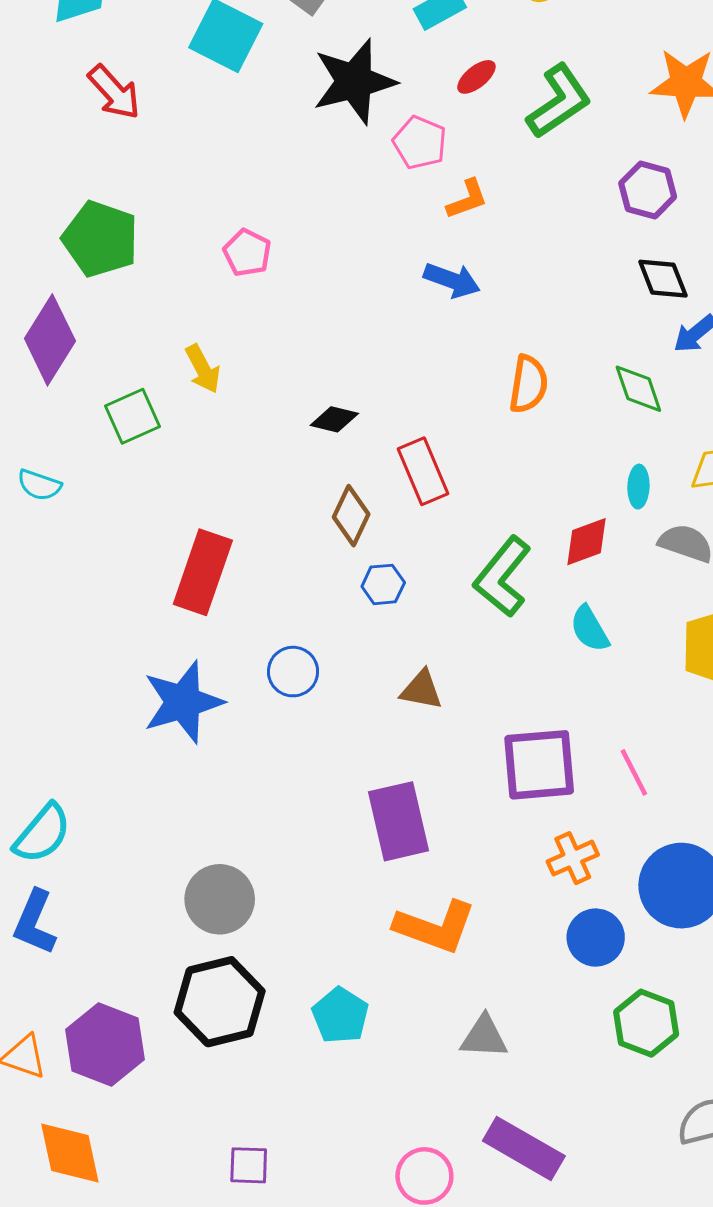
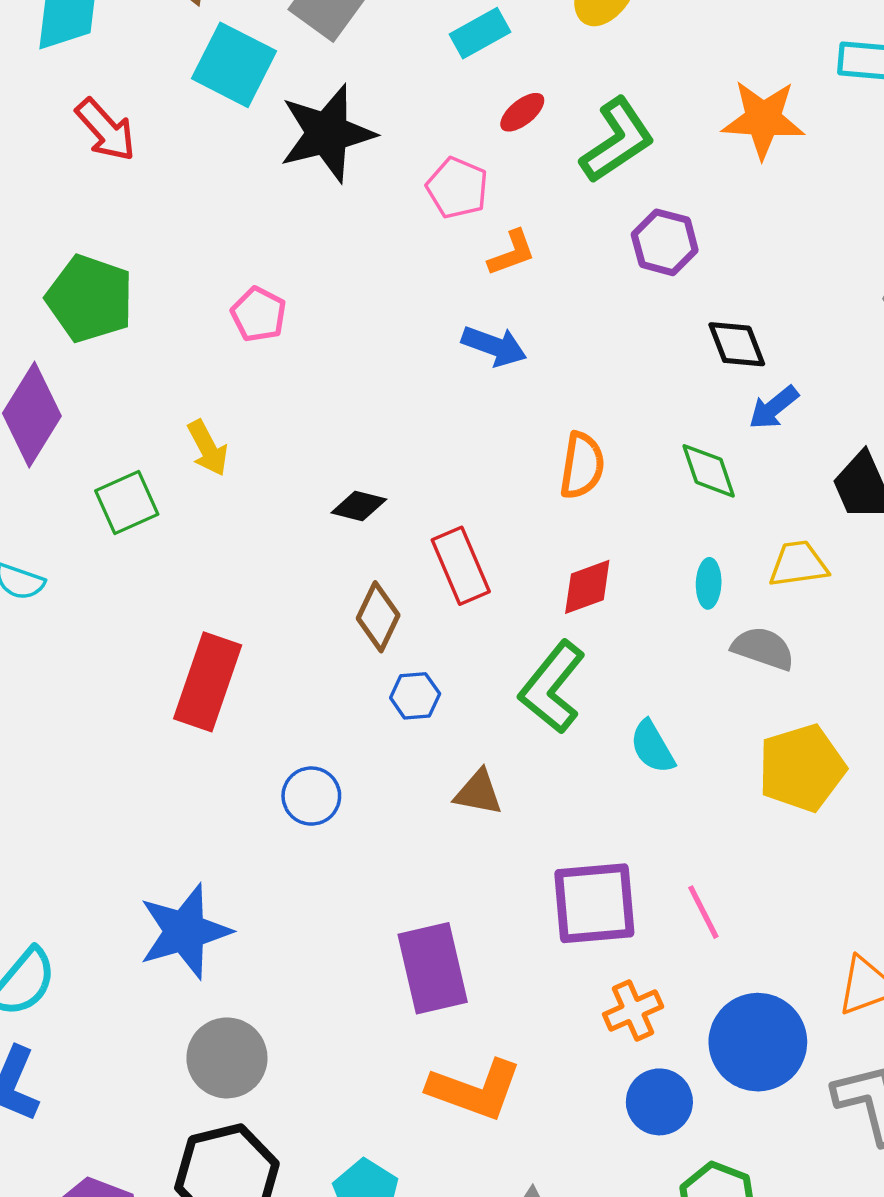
black star: (354, 81) -> (327, 133), moved
purple hexagon: (648, 190) -> (665, 242), moved
red diamond: (587, 542) -> (587, 587), moved
brown triangle: (421, 690) -> (478, 793), moved
blue star: (183, 702) -> (185, 931), moved

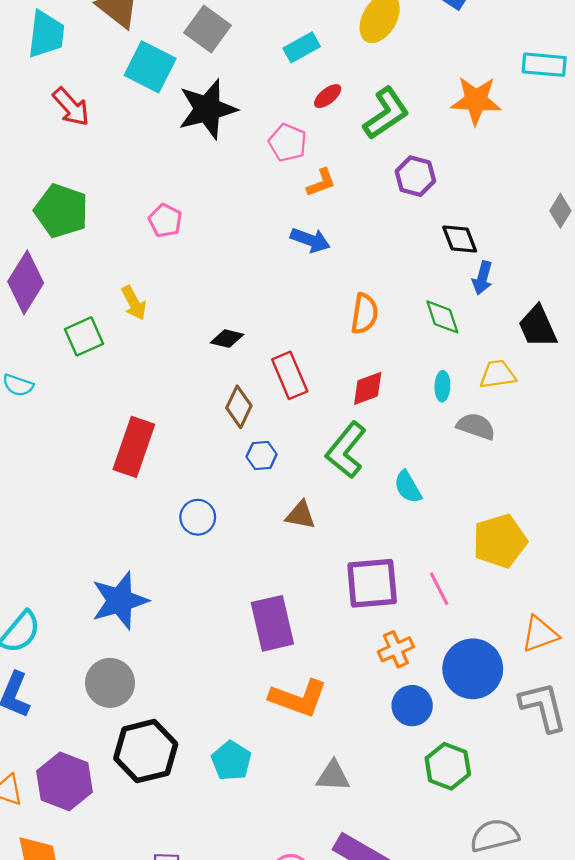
blue arrow: (774, 408) -> (482, 278), turned -36
yellow pentagon: (802, 768) -> (500, 541), moved
gray circle: (227, 1058) -> (110, 683), moved

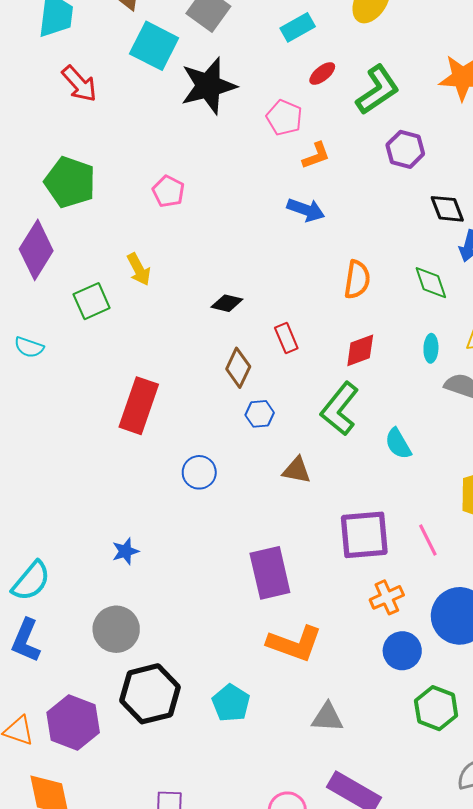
red rectangle: (290, 375) -> (286, 338), size x0.7
blue star: (120, 601) -> (125, 551), size x0.5

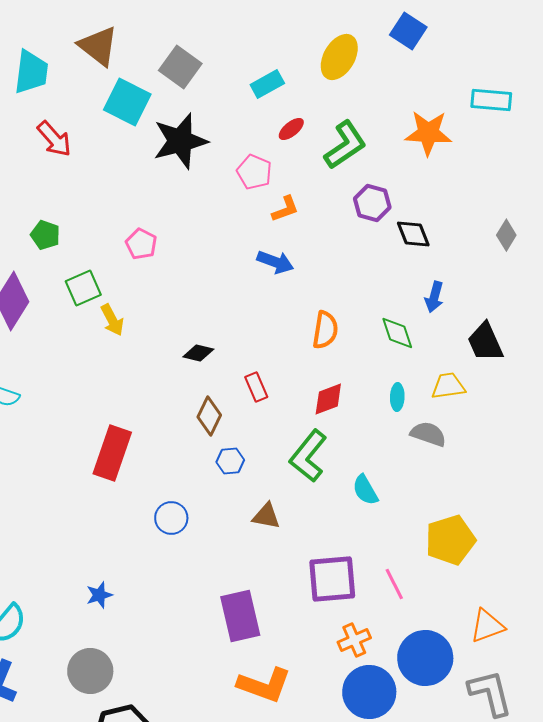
green pentagon: (70, 182) -> (45, 235), size x0.6
black diamond: (447, 209) -> (413, 234), moved
green square: (92, 301) -> (83, 288), moved
blue circle: (402, 651) -> (369, 692), size x1.4

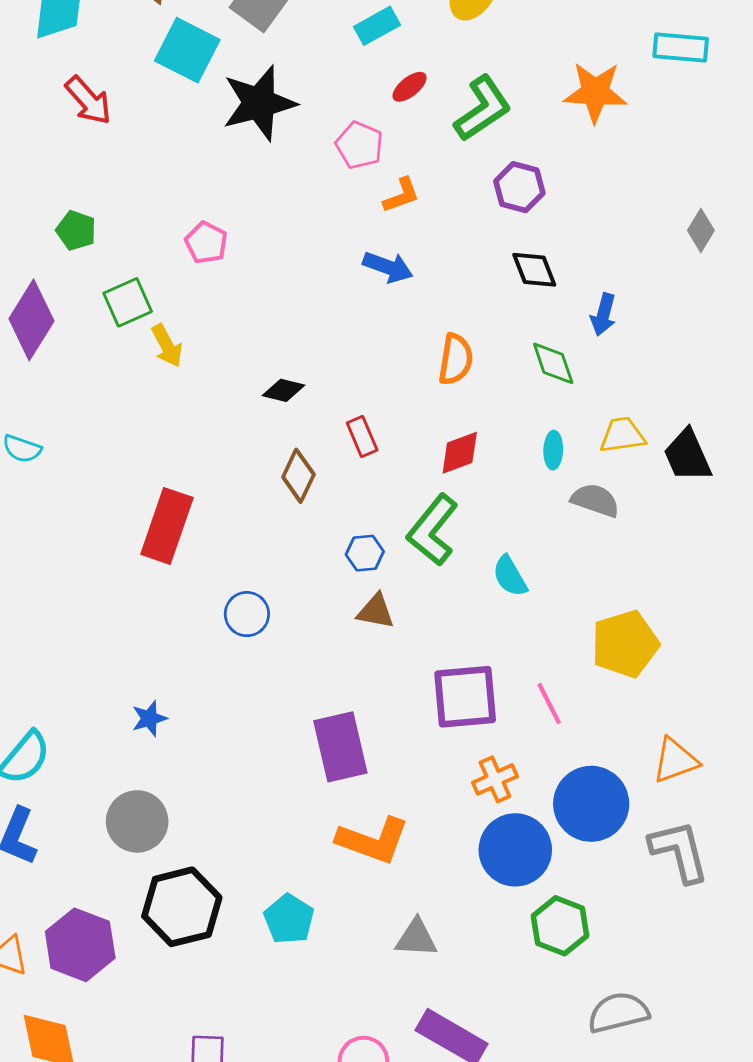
black diamond: (413, 234) -> (534, 270), moved
black trapezoid: (485, 342) -> (687, 455), moved
blue hexagon: (230, 461) -> (365, 553), moved

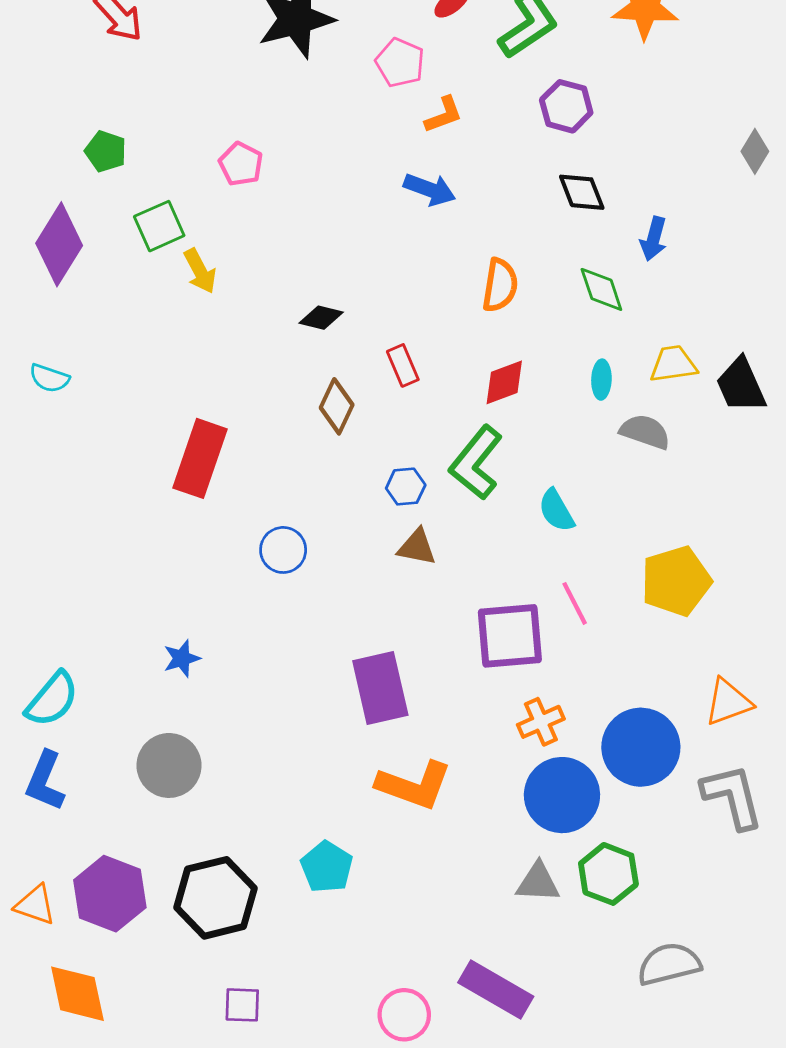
pink line: (549, 704) -> (575, 603), moved
black hexagon: (182, 907) -> (216, 898), moved
gray triangle: (416, 938) -> (538, 882), moved

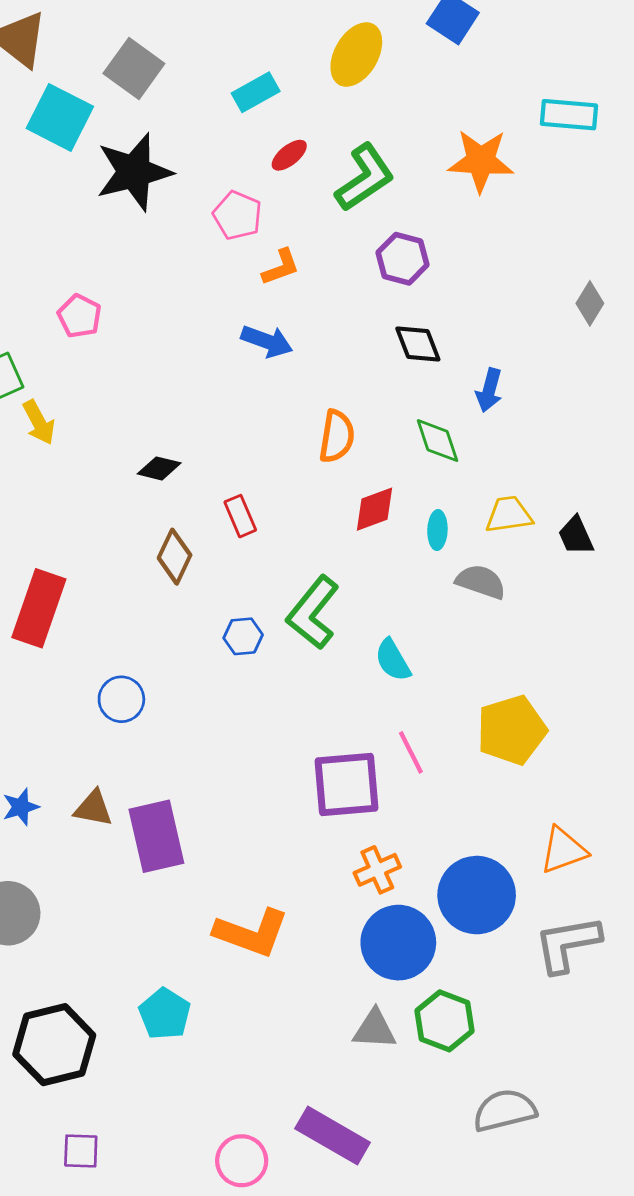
red diamond: (504, 382) -> (375, 509), moved
black trapezoid: (741, 385) -> (576, 536), size x0.7
brown triangle: (417, 547) -> (93, 808), moved
purple rectangle: (380, 688) -> (156, 836), moved
gray L-shape: (732, 796) -> (568, 944), turned -86

